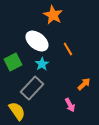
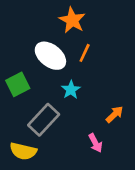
orange line: (68, 49) -> (85, 53), moved, turned 56
cyan star: (42, 64) -> (71, 90), moved
yellow semicircle: (17, 111) -> (23, 151), turned 138

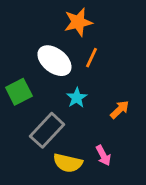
orange star: (72, 20) -> (78, 22), turned 30
orange arrow: (115, 114) -> (120, 110), moved
yellow semicircle: (23, 151) -> (68, 163), moved

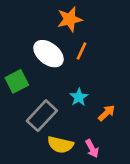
cyan star: (77, 98) -> (79, 97), moved
orange arrow: (120, 110) -> (107, 113), moved
pink arrow: (103, 155) -> (92, 149), moved

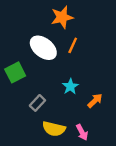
gray rectangle: (42, 116) -> (37, 103), size x0.6

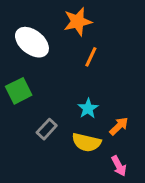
white ellipse: (43, 48) -> (32, 42), moved
yellow semicircle: (54, 129) -> (86, 142), moved
pink arrow: (82, 132) -> (119, 166), moved

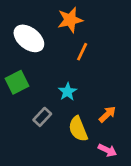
cyan star: (88, 108) -> (67, 92), moved
yellow semicircle: (86, 142) -> (78, 129), turned 55
pink arrow: (119, 166) -> (107, 150), turned -36

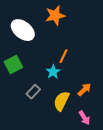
orange line: (82, 52) -> (63, 56), moved
yellow semicircle: (78, 129) -> (61, 101), turned 48
pink arrow: (107, 150) -> (84, 118), turned 32

